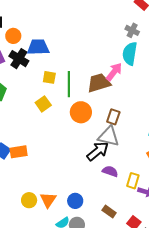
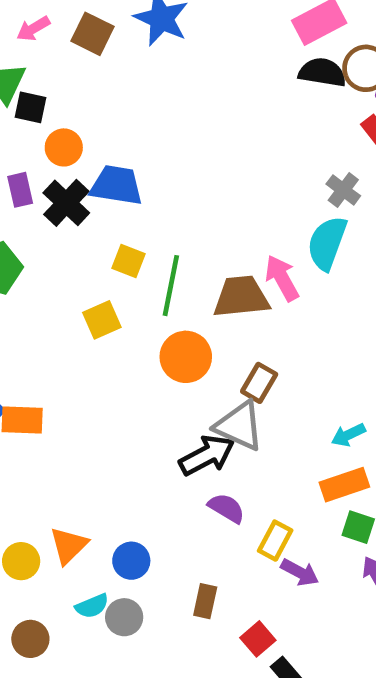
pink arrow: (114, 72) -> (282, 278), turned -78
yellow circle: (29, 200) -> (21, 561), moved
brown rectangle: (109, 211) -> (205, 601), turned 56

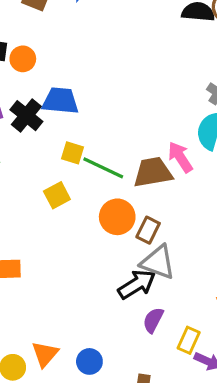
orange circle: (64, 147) -> (23, 59), moved
green line: (171, 286) -> (103, 168), turned -72
brown rectangle: (259, 383) -> (148, 230), moved
purple semicircle: (227, 508) -> (153, 320), turned -90

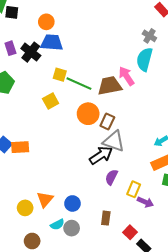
orange circle: (23, 59) -> (46, 22), moved

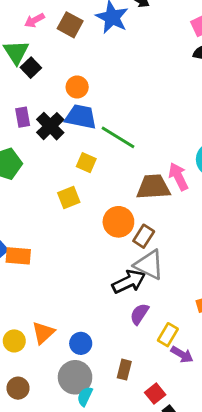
black square: (12, 12) -> (31, 68), turned 32
green line: (79, 84) -> (118, 137), moved
cyan semicircle: (57, 224) -> (85, 396), moved, turned 136
gray circle: (72, 228) -> (75, 377), size x1.5

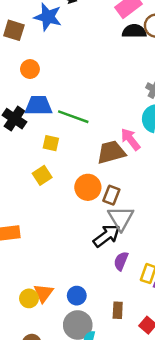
orange circle: (77, 87) -> (30, 69), moved
gray triangle: (149, 265) -> (121, 218), turned 44
yellow circle: (14, 341) -> (29, 298), moved

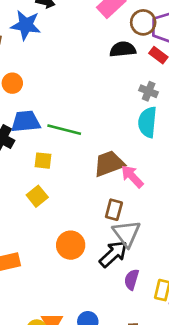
black semicircle: (134, 31) -> (123, 49), moved
pink arrow: (130, 139) -> (132, 176), moved
orange circle: (88, 187) -> (71, 245), moved

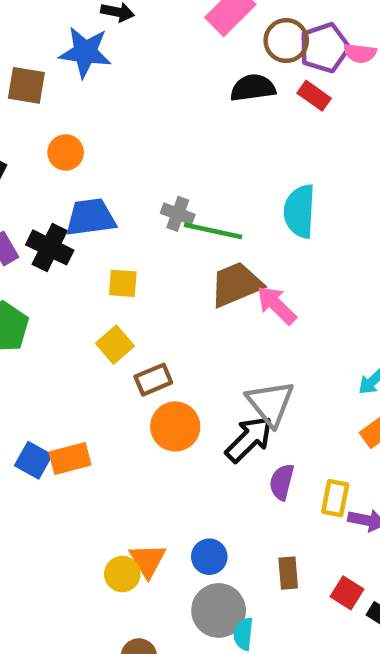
gray cross: (149, 91) -> (178, 214), moved
green line: (64, 130) -> (213, 231), moved
brown rectangle: (114, 210) -> (153, 380), moved, turned 54

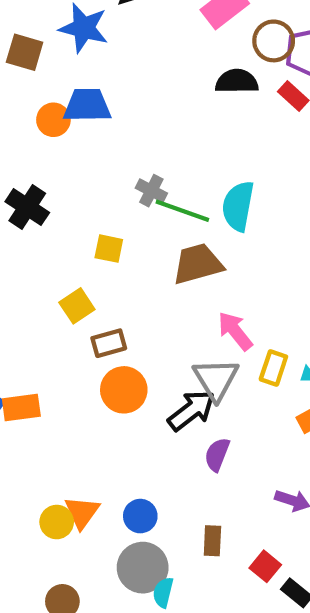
cyan semicircle: (300, 211) -> (238, 206), moved
blue trapezoid: (91, 217) -> (87, 105), moved
yellow square: (123, 283) -> (109, 249), moved
pink arrow: (277, 305) -> (235, 331), moved
yellow rectangle: (335, 498) -> (273, 368), moved

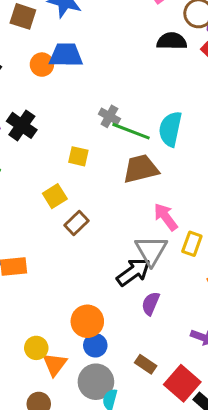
brown rectangle: (109, 343) -> (76, 223), turned -30
orange circle: (124, 390) -> (87, 321), moved
orange triangle: (82, 512) -> (55, 364), moved
brown rectangle: (212, 541) -> (146, 364), turned -60
red square: (265, 566) -> (182, 383), size x1.6

